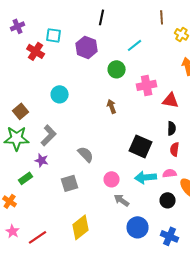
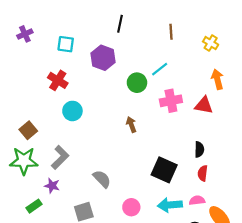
brown line: (162, 17) -> (171, 32), moved
cyan line: (135, 45) -> (160, 69), moved
red cross: (36, 51) -> (58, 80), moved
red triangle: (171, 100) -> (204, 105), moved

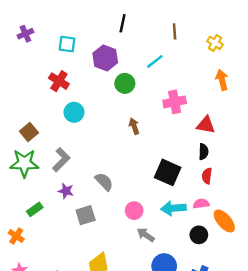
cyan line: (160, 69) -> (155, 61), moved
green circle: (137, 83) -> (125, 83), moved
red triangle: (204, 105) -> (206, 125), moved
purple star: (52, 186) -> (66, 191), moved

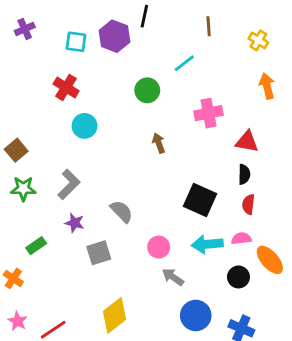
purple hexagon: (105, 58) -> (114, 36), moved
brown square: (29, 132) -> (16, 150), moved
green star: (24, 163) -> (23, 189), size x0.7

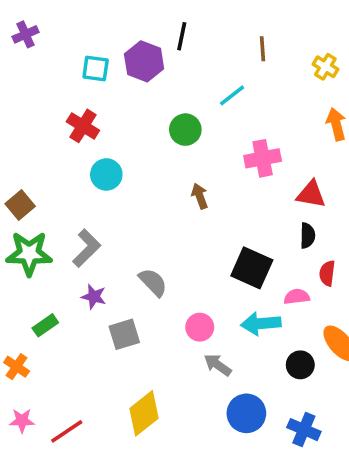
purple cross: (25, 29) -> (26, 34), moved
green star: (23, 189) -> (29, 254), size x1.4
red semicircle: (248, 204) -> (327, 273), moved
pink semicircle: (241, 239) -> (297, 297), moved
pink star: (18, 321) -> (22, 421), turned -30

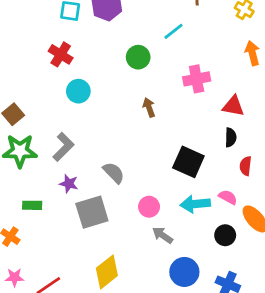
pink semicircle: (297, 297) -> (228, 197), moved, turned 36
green rectangle: (45, 325) -> (32, 205), turned 36
gray square: (124, 334) -> (92, 212), size x1.4

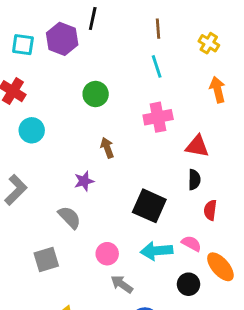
cyan line: (173, 31) -> (157, 66), moved, turned -70
purple star: (69, 184) -> (84, 181), moved, turned -30
gray square: (92, 212) -> (46, 260), size x0.7

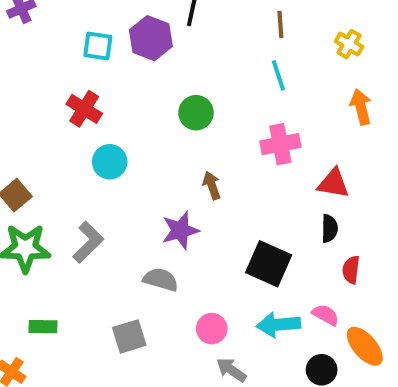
purple star: (84, 181) -> (180, 230), size x1.4
gray semicircle: (69, 217) -> (161, 280), turned -30

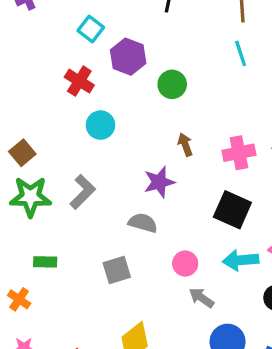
purple hexagon: (151, 38) -> (128, 57), moved
cyan square: (98, 46) -> (91, 29), turned 30
pink cross: (280, 144) -> (239, 153), moved

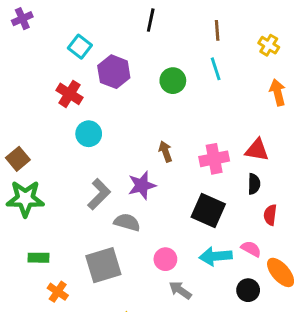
green circle: (172, 84) -> (173, 81), moved
gray L-shape: (83, 192) -> (99, 194), moved
gray square: (117, 270) -> (103, 265), size x1.4
orange cross: (19, 299) -> (58, 292), moved

